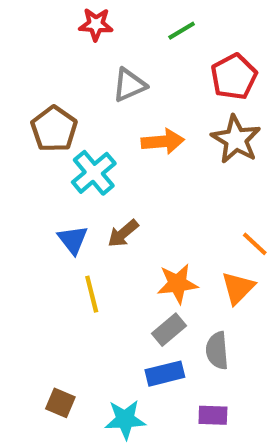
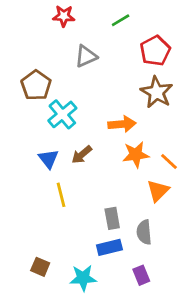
orange arrow: (163, 141) -> (122, 124), moved
orange star: (177, 284) -> (136, 155), moved
gray rectangle: (169, 330) -> (112, 218), turned -60
purple rectangle: (213, 415) -> (141, 275), turned 66

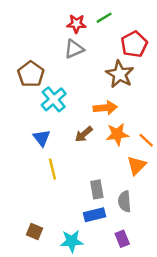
red star: (64, 16) -> (76, 24), moved
brown star: (157, 92) -> (120, 74), moved
brown arrow: (82, 155) -> (84, 134), moved

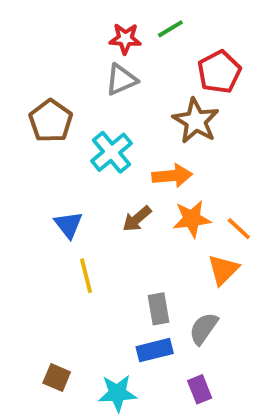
cyan cross: (54, 99) -> (111, 152), moved
gray semicircle: (125, 202) -> (204, 329), turned 40

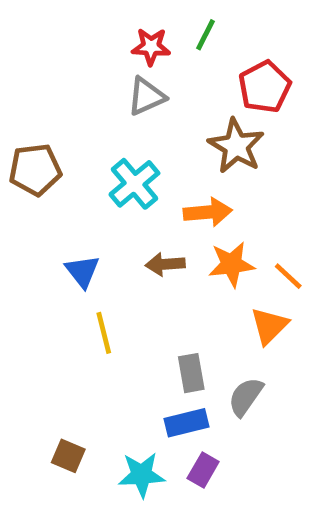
green line: (170, 29) -> (205, 35), turned -32
brown pentagon: (51, 121) -> (35, 170), moved, turned 30
brown arrow: (137, 219) -> (165, 264), turned 36
purple rectangle: (200, 389) -> (203, 470), moved, turned 52

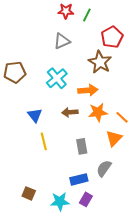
red star: (151, 47) -> (66, 11), moved
gray rectangle: (191, 373) -> (82, 146), moved

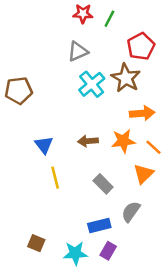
cyan cross: (57, 78) -> (92, 84), moved
orange arrow: (88, 90) -> (142, 113), moved
gray rectangle: (82, 146) -> (103, 184), turned -35

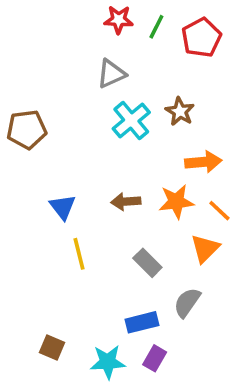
red pentagon: (141, 46) -> (201, 38), moved
brown star: (126, 78) -> (180, 111), size x0.7

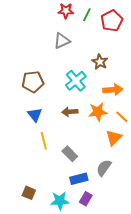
cyan cross: (131, 120) -> (76, 81), moved
brown pentagon: (27, 130) -> (33, 82), moved
gray rectangle: (147, 263) -> (70, 154), moved

